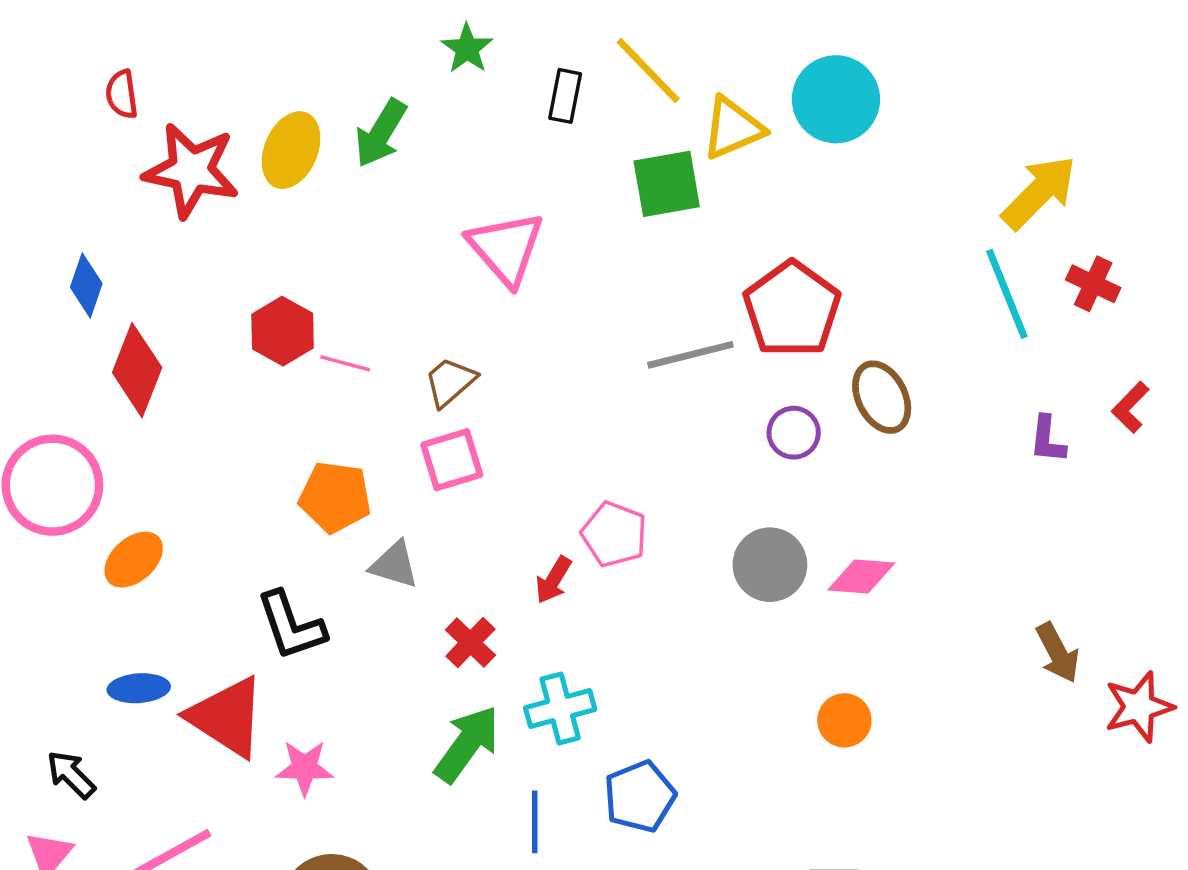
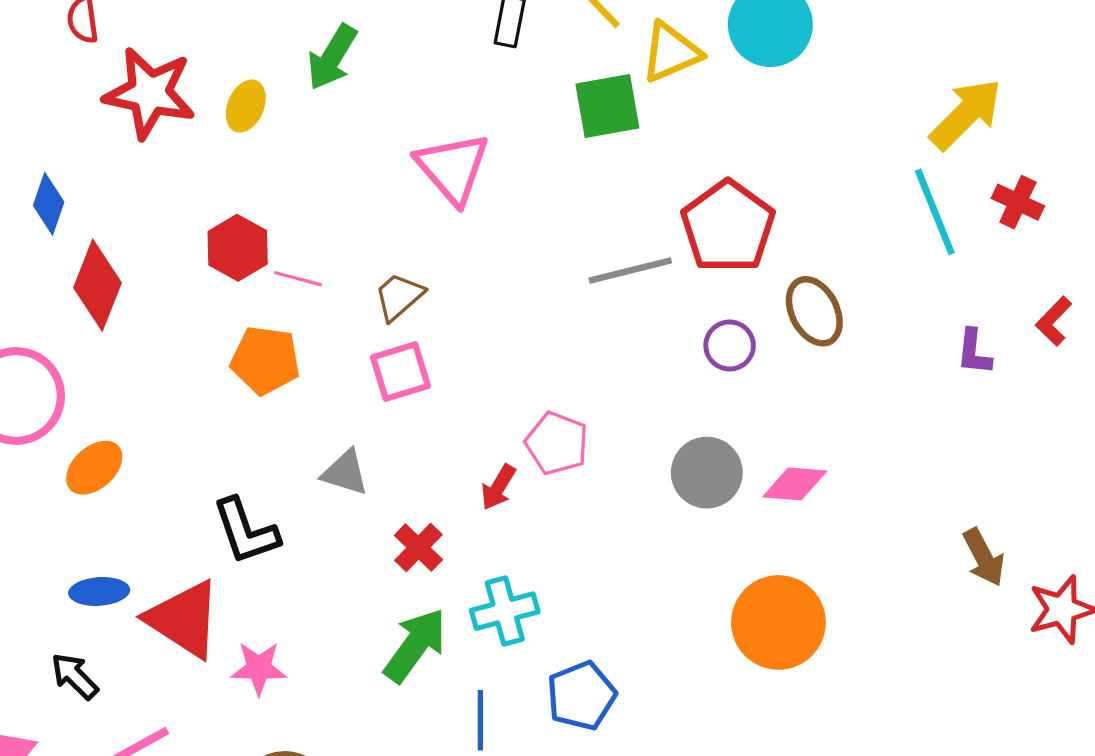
yellow ellipse: (291, 150) -> (246, 106), moved, size x0.7
orange pentagon: (335, 497) -> (265, 360), moved
orange circle: (844, 720) -> (778, 622), size x1.8
black arrow: (71, 775) -> (75, 676), moved

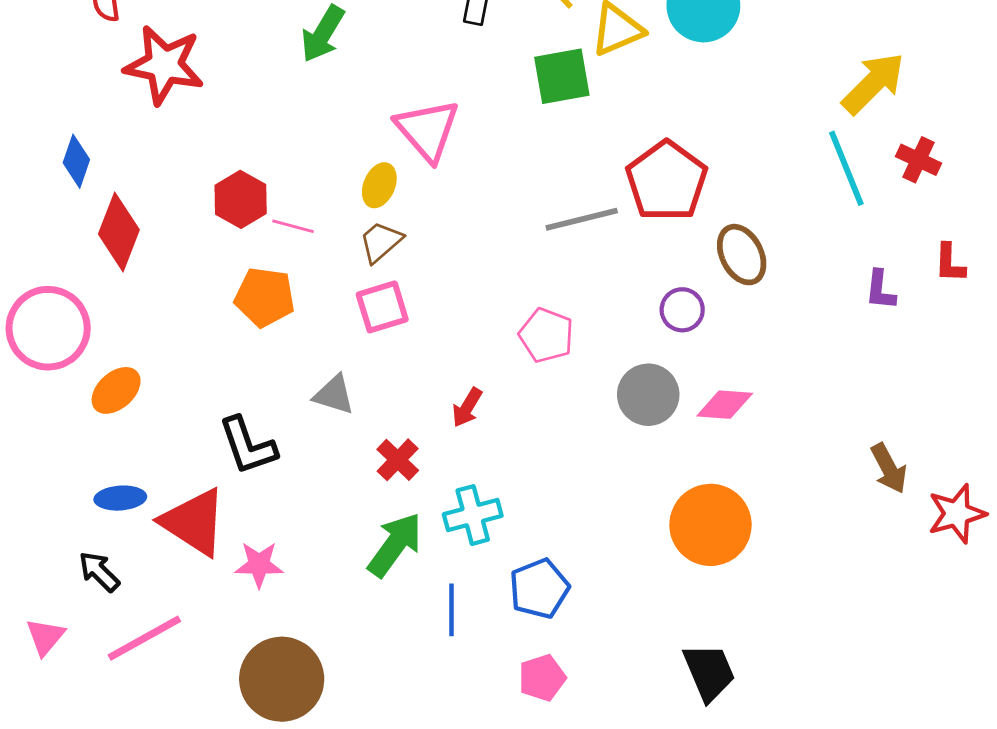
yellow ellipse: (246, 106) -> (379, 185), moved
red L-shape: (1054, 321) -> (950, 263), turned -42
purple circle: (730, 345) -> (682, 310), moved
pink pentagon: (557, 443) -> (546, 335), moved

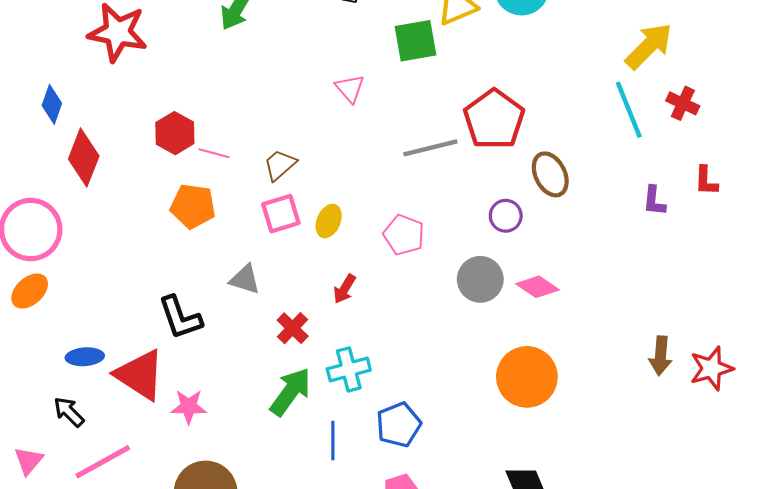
pink triangle: (427, 130) -> (350, 89), moved, size x0.6
yellow ellipse: (379, 185) -> (329, 221), moved
orange ellipse: (116, 390) -> (30, 291), moved
pink diamond: (725, 405) -> (538, 287), turned 30
brown arrow: (889, 468) -> (660, 356), moved, turned 33

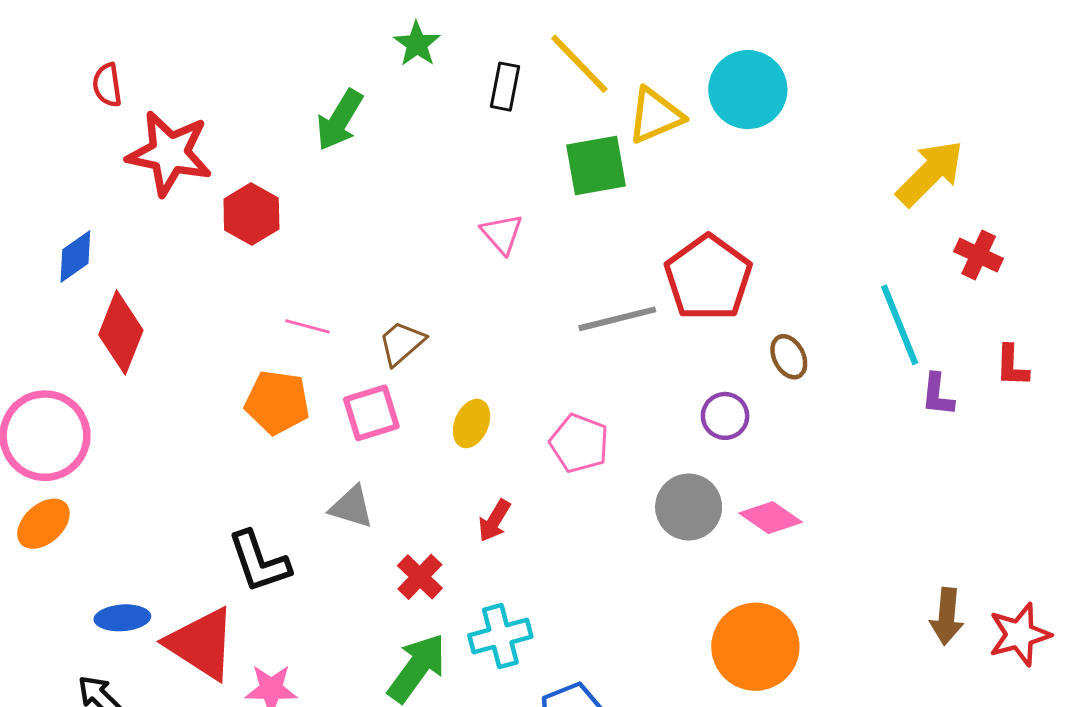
blue diamond: (52, 104) -> (75, 257), turned 36
cyan line: (629, 110) -> (900, 325), moved
red hexagon: (175, 133) -> (251, 214), moved
brown ellipse: (550, 174) -> (789, 357), size x0.7
pink square: (281, 214) -> (371, 413), moved

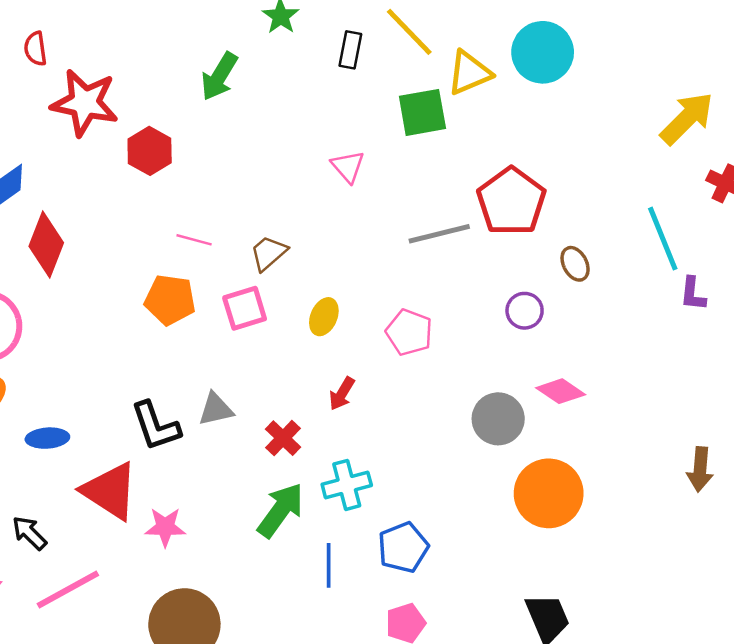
gray triangle: (352, 507) -> (216, 409), moved, turned -30
gray circle: (689, 507) -> (498, 419), moved
blue ellipse: (122, 618) -> (47, 438), moved

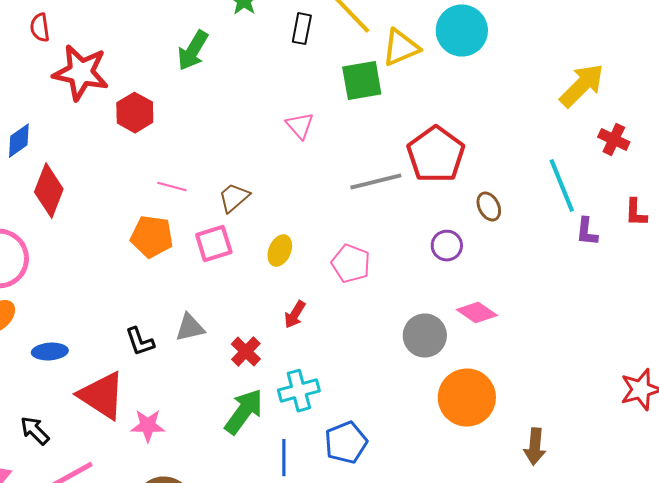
black L-shape: (156, 426) -> (140, 342), size x0.7
brown arrow: (700, 469) -> (535, 447), moved

